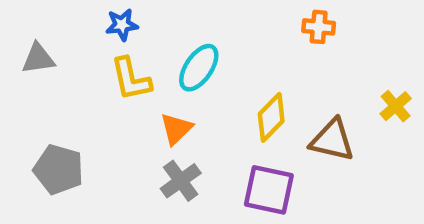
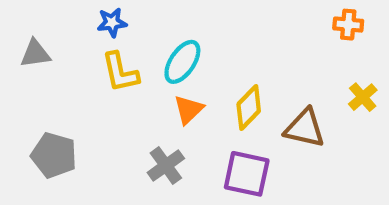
orange cross: (319, 27) -> (348, 25), moved
orange triangle: (176, 129) -> (189, 110), moved

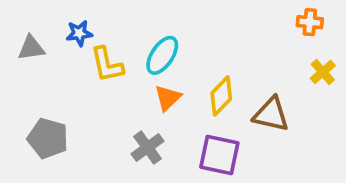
blue star: (112, 22) -> (79, 33), moved
yellow cross: (363, 97) -> (323, 72), moved

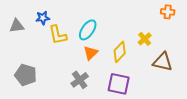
yellow cross: (323, 72) -> (145, 39), moved
brown triangle: (271, 114) -> (163, 62), moved

